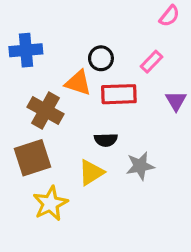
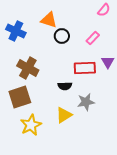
blue cross: (26, 50) -> (16, 31), turned 30
orange triangle: (78, 83) -> (49, 20), moved
red rectangle: (119, 94) -> (85, 68), moved
yellow triangle: (91, 172) -> (64, 115), moved

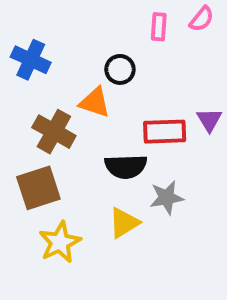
orange triangle: (49, 20) -> (95, 102), moved
pink rectangle: (93, 38) -> (159, 27), moved, turned -40
black semicircle: (65, 86) -> (126, 166), size x1.5

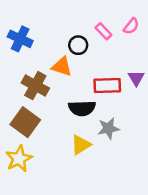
pink semicircle: (202, 19) -> (131, 26), moved
pink rectangle: (159, 27) -> (103, 31), moved, turned -48
brown square: (38, 188) -> (25, 122), turned -36
yellow star: (60, 242) -> (19, 159), moved

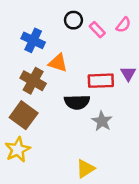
blue cross: (20, 39) -> (33, 40), moved
black circle: (78, 45) -> (73, 20), moved
gray star: (108, 128) -> (102, 121), turned -30
yellow triangle: (81, 145) -> (85, 169), moved

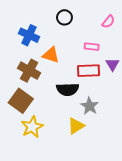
pink rectangle: (97, 30) -> (92, 47), moved, turned -40
yellow star: (18, 150) -> (32, 127), moved
yellow triangle: (85, 169) -> (76, 126), moved

